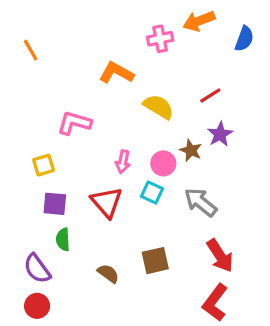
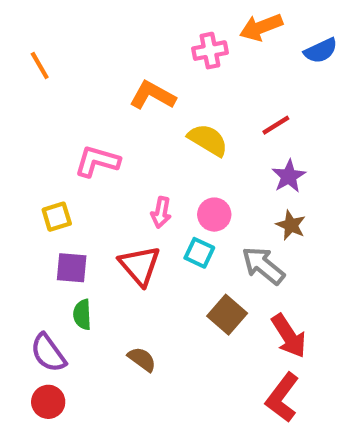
blue semicircle: (244, 39) -> (321, 51), turned 45
brown star: (191, 150) -> (291, 225), moved
brown square: (155, 261) -> (227, 315), moved, turned -36

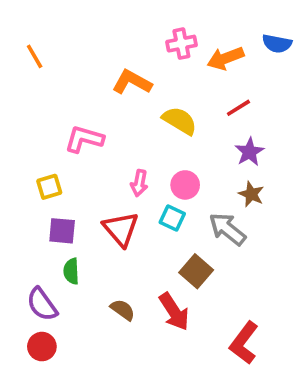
orange arrow: (261, 27) -> (226, 58), moved
blue semicircle: (321, 51) -> (277, 44), turned 36
red arrow: (289, 336) -> (174, 312), moved

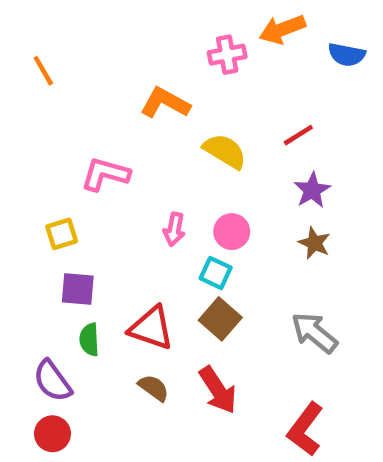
orange arrow: (226, 58) -> (282, 29), moved
red triangle: (121, 229) -> (151, 328), moved, turned -30
gray arrow: (227, 229) -> (314, 333), moved
brown square: (196, 271) -> (220, 319), moved

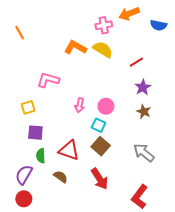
yellow semicircle: (225, 151) -> (103, 49), moved
purple semicircle: (52, 381) -> (24, 175), turned 66
brown semicircle: (154, 388) -> (61, 177), moved

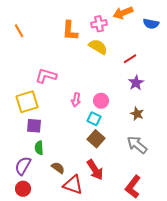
orange L-shape: (75, 47) -> (70, 31), moved, turned -115
yellow square: (28, 107) -> (27, 102), size x1.6
brown star: (144, 112) -> (137, 114), moved
red triangle: (69, 150) -> (73, 185), moved

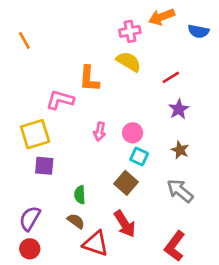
orange L-shape: (70, 31) -> (89, 79), moved
cyan square: (94, 119) -> (139, 157), moved
green semicircle: (39, 148) -> (80, 195), moved

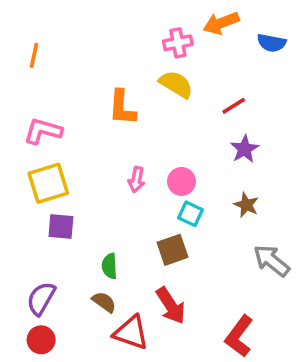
orange line: (24, 41) -> (34, 55), turned 42
pink L-shape: (60, 100) -> (43, 131), moved
brown square: (126, 183) -> (172, 250), turned 30
gray arrow: (180, 191) -> (271, 261), moved

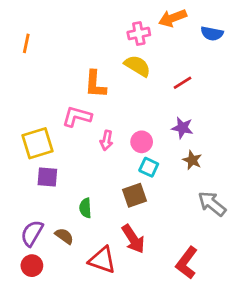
pink L-shape: (43, 131) -> (77, 117), moved
purple star: (244, 149) -> (182, 128), moved, turned -30
brown semicircle: (104, 302) -> (64, 236), moved

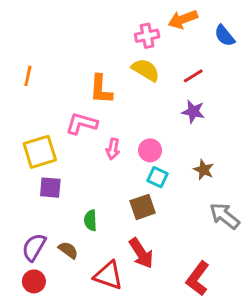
blue semicircle: (212, 34) -> (225, 36), turned 40
orange line: (26, 43) -> (28, 76), moved
red line: (182, 83) -> (193, 76), moved
purple star: (182, 128) -> (193, 112), moved

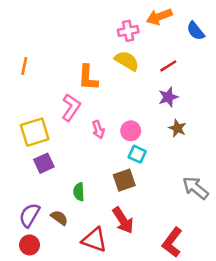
purple star: (193, 112) -> (168, 97), turned -30
pink L-shape: (82, 124) -> (71, 107), turned 108
pink arrow: (113, 149) -> (98, 130), turned -30
brown star: (204, 170) -> (177, 128), moved
purple square: (50, 188) -> (44, 163), turned -30

